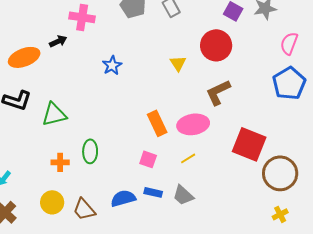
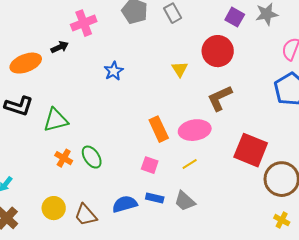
pink cross: (82, 17) -> (84, 23), turned -30
green ellipse: (90, 151) -> (92, 157), turned -35
orange cross: (60, 162) -> (64, 158), moved, turned 30
yellow cross: (280, 214) -> (282, 220), turned -35

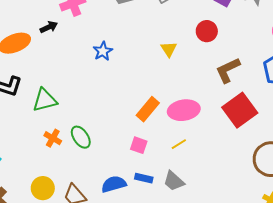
red circle: (218, 51) -> (207, 31), size x0.7
brown L-shape: (220, 98) -> (228, 70), moved
orange rectangle: (159, 129) -> (148, 109), turned 65
red square: (251, 150) -> (240, 110), moved, turned 32

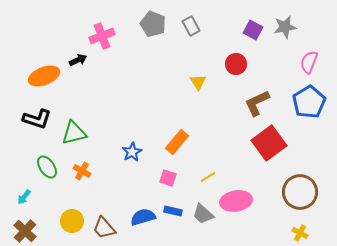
blue star: (103, 51) -> (132, 152), moved
pink ellipse: (184, 110) -> (236, 201), moved
green ellipse: (81, 137) -> (47, 167), moved

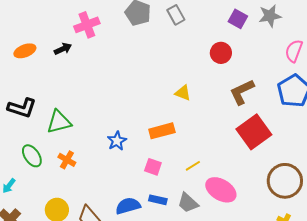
orange ellipse: (44, 76) -> (25, 51), moved, size x0.7
yellow triangle: (198, 82) -> (183, 93), moved, turned -36
orange rectangle: (177, 142) -> (162, 131), turned 35
pink ellipse: (236, 201) -> (221, 190), turned 40

